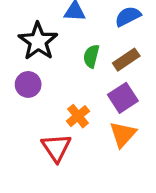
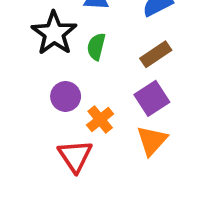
green semicircle: (91, 56) -> (96, 47), moved
purple circle: (28, 84) -> (66, 96), moved

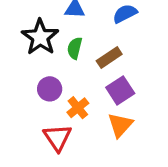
brown rectangle: (156, 54) -> (109, 58), moved

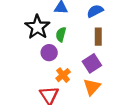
brown rectangle: (109, 58) -> (98, 37), moved, turned -56
purple circle: (50, 89) -> (49, 53), moved

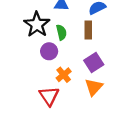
green semicircle: (61, 34) -> (61, 32), turned 152
brown rectangle: (98, 37) -> (88, 30), moved

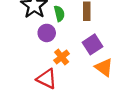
orange triangle: (94, 87) -> (104, 67), moved, turned -36
red triangle: (49, 96) -> (47, 79), turned -30

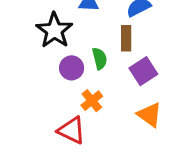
green semicircle: (59, 13) -> (100, 59), moved
purple square: (92, 44) -> (143, 71), moved

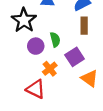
brown rectangle: (126, 38) -> (84, 26), moved
purple square: (143, 71) -> (75, 57), moved

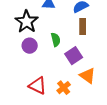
purple circle: (36, 46) -> (30, 46), moved
orange cross: (50, 69) -> (64, 88), moved

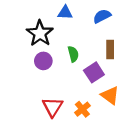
brown rectangle: (83, 27) -> (110, 49), moved
red triangle: (38, 86) -> (53, 107), turned 36

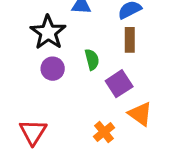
brown rectangle: (110, 49) -> (130, 40), moved
red triangle: (53, 107) -> (33, 132), moved

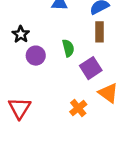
black star: (48, 32) -> (21, 34), moved, size x0.6

